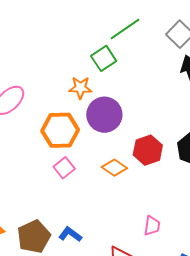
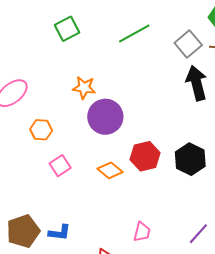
green square: (104, 58) -> (67, 29), moved
orange hexagon: (60, 130) -> (41, 130), moved, size x0.6
blue L-shape: (70, 234) -> (60, 233), turned 145

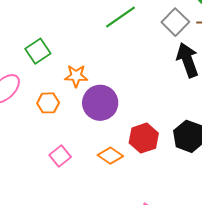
green square: (67, 29) -> (38, 51), moved
orange hexagon: (41, 130) -> (48, 103), moved

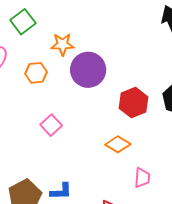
orange diamond: (110, 156) -> (118, 144), moved

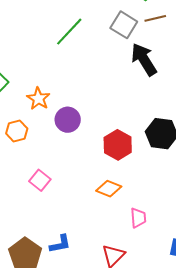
orange star: (63, 44) -> (38, 99), turned -30
purple circle: (88, 70) -> (68, 120), size x0.7

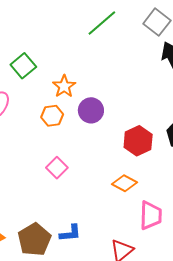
orange hexagon: (17, 131) -> (52, 116), moved
pink trapezoid: (138, 218) -> (151, 215), size x1.4

